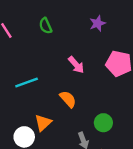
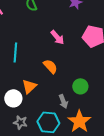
cyan line: (27, 83) -> (15, 52), turned -66

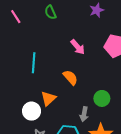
gray arrow: (63, 101) -> (84, 114), turned 32

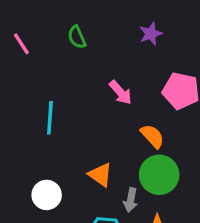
orange semicircle: (70, 77) -> (152, 136), moved
orange triangle: (48, 98) -> (100, 175), moved, turned -42
green circle: (102, 98) -> (159, 175), size x1.5

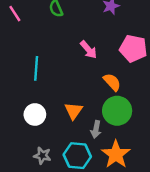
orange triangle: (100, 175) -> (74, 111), turned 30
white circle: (47, 195) -> (35, 114), moved

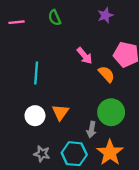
pink line: (15, 14) -> (17, 22), turned -63
orange semicircle: (112, 82) -> (106, 74), moved
orange triangle: (74, 111) -> (60, 112), moved

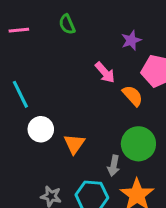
purple star: (105, 15) -> (131, 40), moved
cyan line: (36, 73) -> (20, 94), moved, turned -30
white circle: (35, 116) -> (41, 129), moved

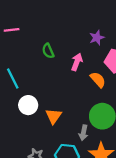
green semicircle: (67, 24) -> (48, 51), moved
pink arrow: (105, 72) -> (77, 62), turned -119

